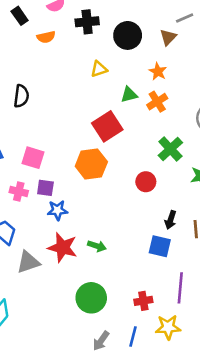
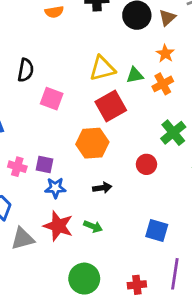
brown triangle: (168, 37) -> (167, 18), moved
yellow triangle: (99, 69) -> (102, 68), moved, size x1.5
pink square: (33, 158) -> (52, 99), moved
black arrow: (171, 220) -> (102, 188), moved, turned -120

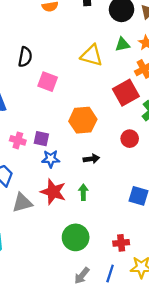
yellow triangle: (102, 68) -> (92, 55), turned 30
green triangle: (135, 75) -> (123, 44), moved
red square: (111, 106) -> (126, 93), moved
green arrow: (93, 226) -> (83, 192), turned -112

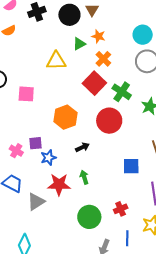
red circle: (130, 139) -> (109, 121), size x1.6
pink cross: (18, 140) -> (16, 151), turned 32
red cross: (121, 243) -> (121, 209), moved

